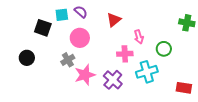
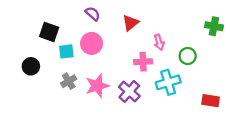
cyan square: (62, 15) -> (66, 51), moved
gray cross: (68, 60) -> (69, 81), moved

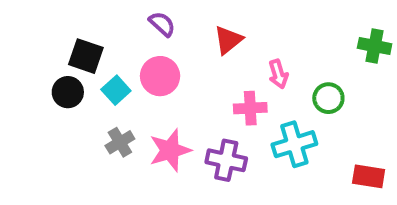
cyan square: (66, 51) -> (116, 90), turned -35
black circle: (31, 66) -> (68, 92), moved
purple cross: (129, 91) -> (226, 160), turned -30

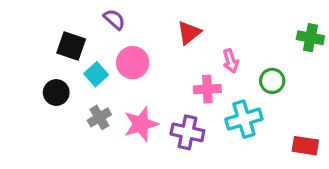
purple semicircle: (162, 24) -> (114, 19), moved
black circle: (68, 92) -> (56, 93), moved

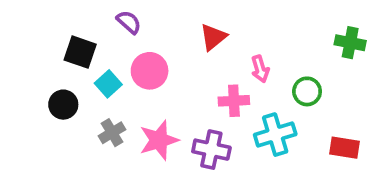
red rectangle: (305, 146) -> (345, 148), moved

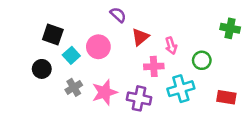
purple semicircle: (129, 22) -> (118, 15), moved
red triangle: (213, 37) -> (140, 37), moved

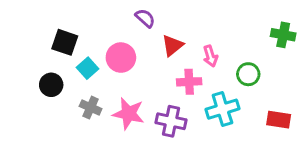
gray cross: (74, 87) -> (91, 108), turned -35
pink star: (105, 92) -> (128, 114), turned 30

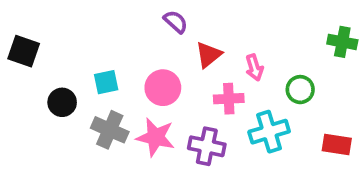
black square: (65, 42) -> (24, 51), moved
pink circle: (121, 58) -> (163, 88), moved
cyan square: (88, 68) -> (106, 82), turned 30
gray cross: (91, 108) -> (110, 130), size x1.4

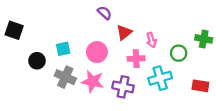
green cross: (342, 42) -> (204, 39), moved

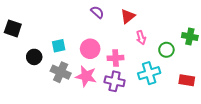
red triangle: (124, 32) -> (128, 16), moved
pink cross: (136, 59) -> (116, 58), moved

